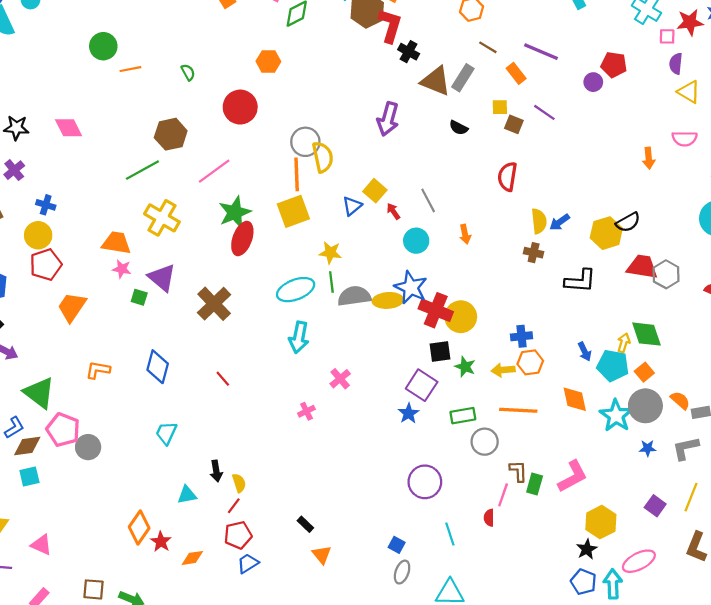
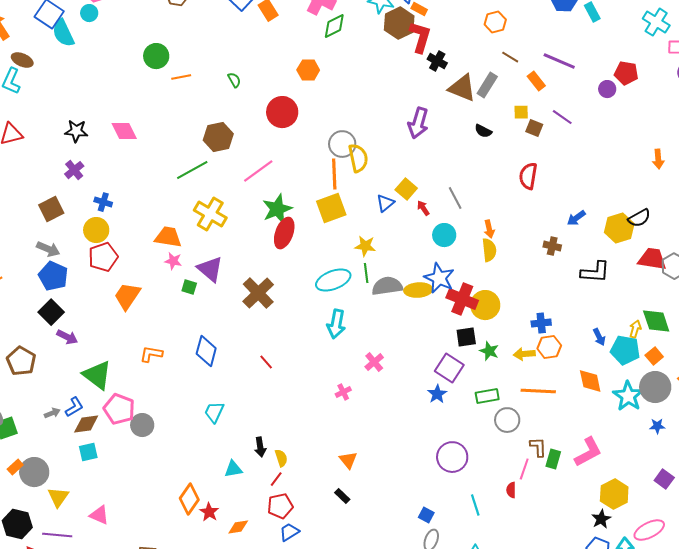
yellow semicircle: (539, 221) -> (489, 250), moved
orange triangle: (322, 555) -> (348, 460), moved

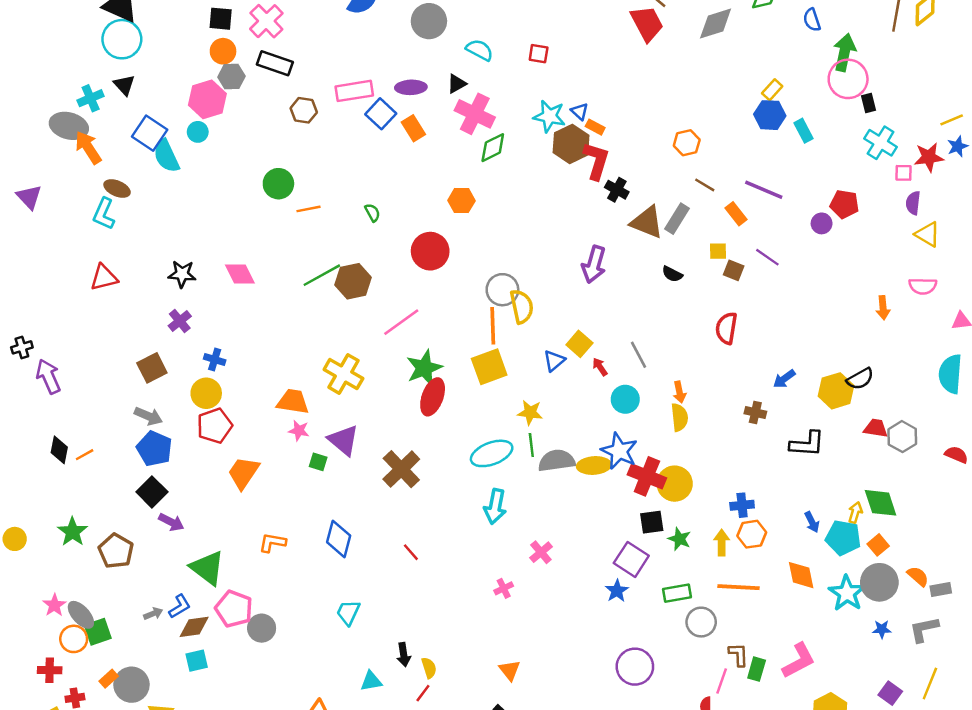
green line: (192, 170) -> (322, 275), moved
red trapezoid: (652, 259) -> (876, 428), size x0.7
yellow arrow: (524, 354) -> (722, 543), turned 95

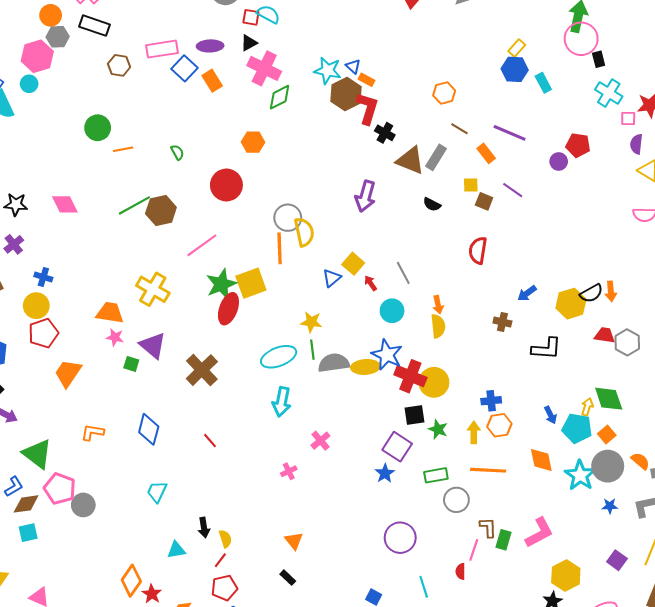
red square: (539, 54) -> (251, 17), moved
orange arrow: (883, 308) -> (611, 291), moved
yellow square: (489, 367) -> (251, 283), moved

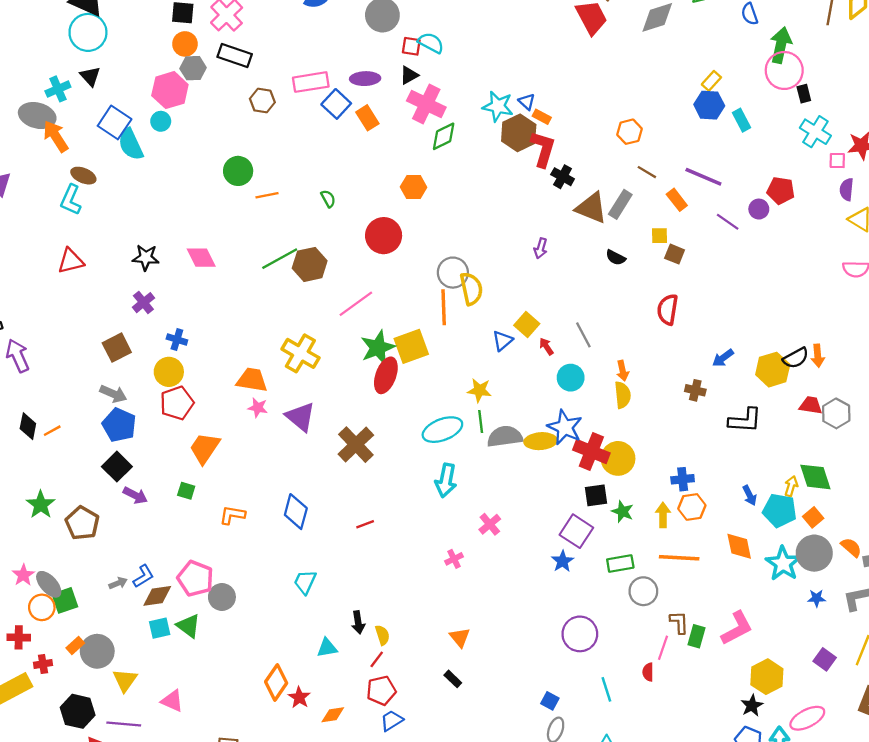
purple line: (513, 190) -> (728, 222), moved
purple arrow: (365, 196) -> (541, 248), size x0.6
green square: (131, 364) -> (186, 491), moved
red line: (210, 441) -> (365, 524), turned -70
green triangle: (37, 454) -> (188, 626), moved, size x0.7

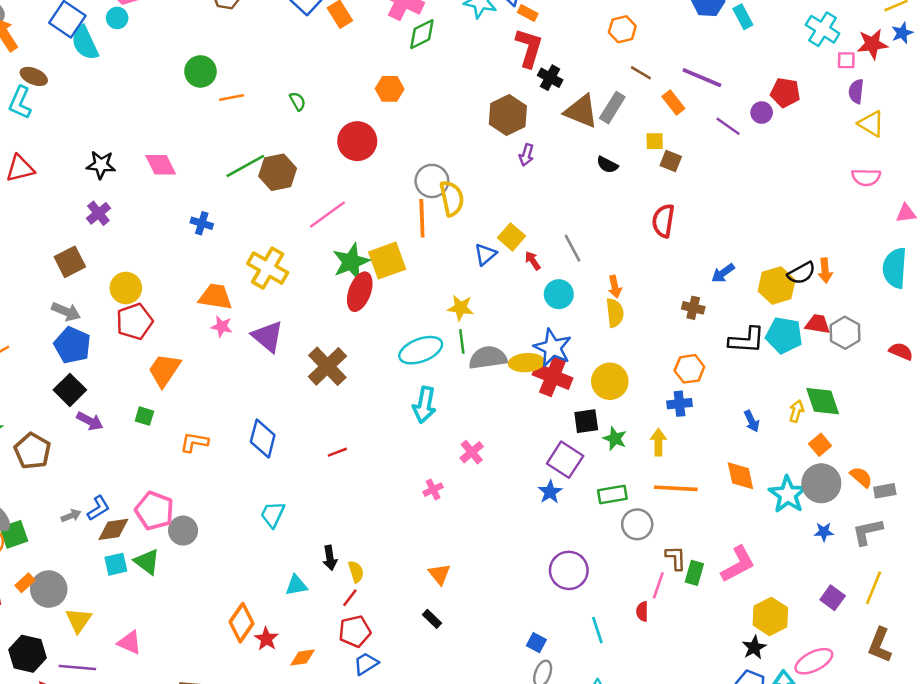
brown hexagon: (519, 133) -> (508, 115), moved
blue cross: (177, 340) -> (202, 223), moved
red cross: (591, 452) -> (553, 376), moved
orange hexagon: (692, 507) -> (689, 369), moved
cyan pentagon: (780, 510) -> (784, 335), moved

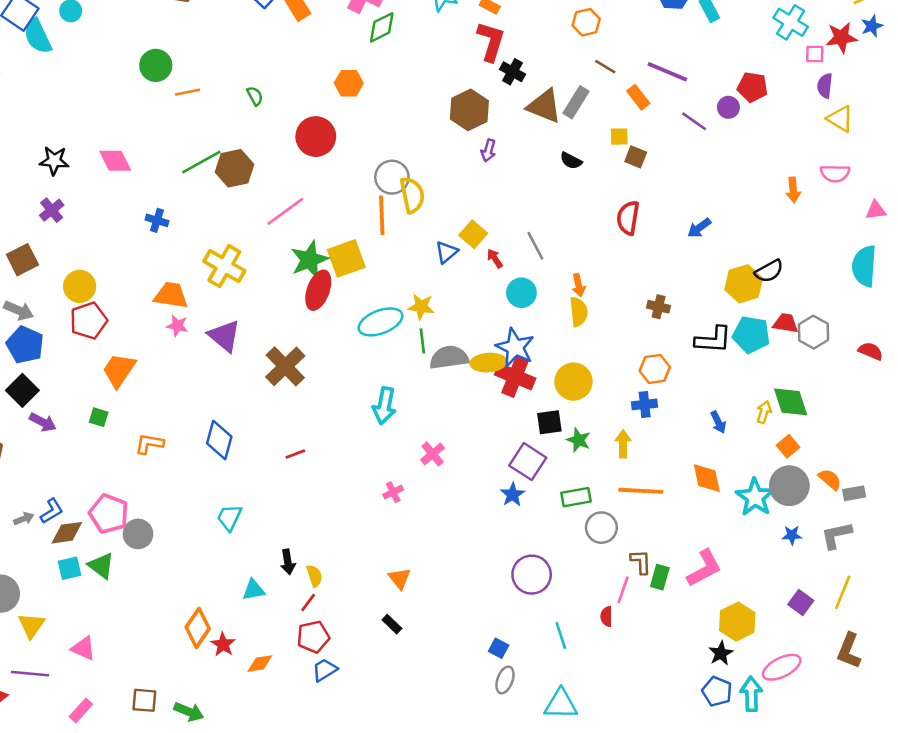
orange arrow: (825, 271) -> (793, 190), moved
blue arrow: (723, 273) -> (699, 228), moved
cyan ellipse: (421, 350) -> (380, 322), moved

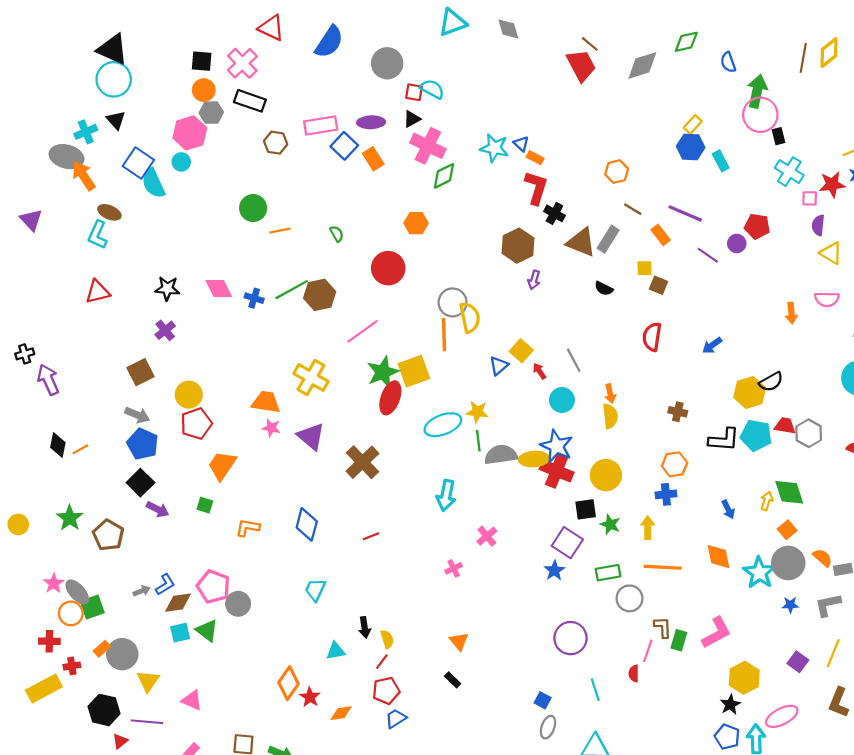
blue cross: (157, 220) -> (254, 298), moved

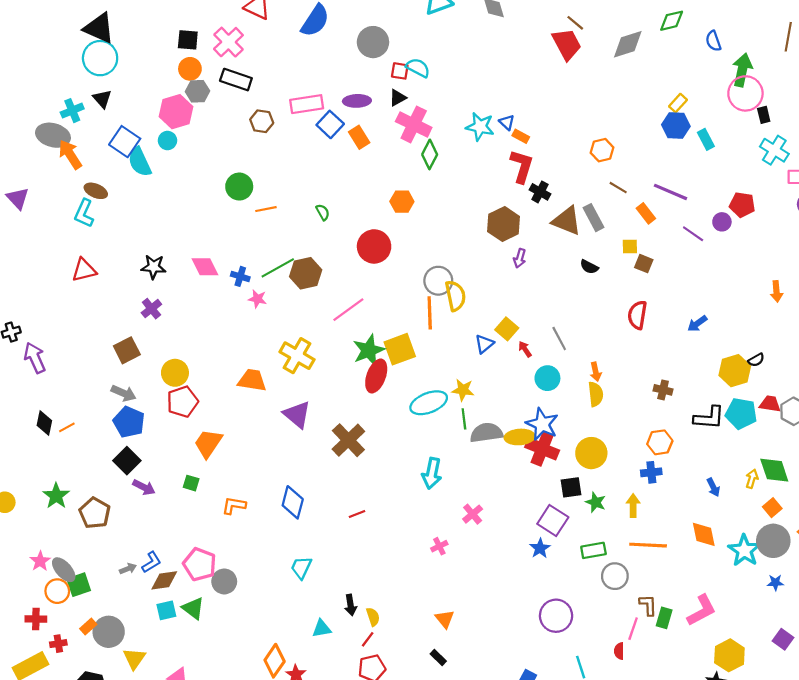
green diamond: (444, 176) -> (430, 154), turned -36
gray rectangle: (608, 239) -> (593, 218), turned -60
black semicircle: (771, 382) -> (756, 360), size x0.7
pink star: (271, 428) -> (257, 299), moved

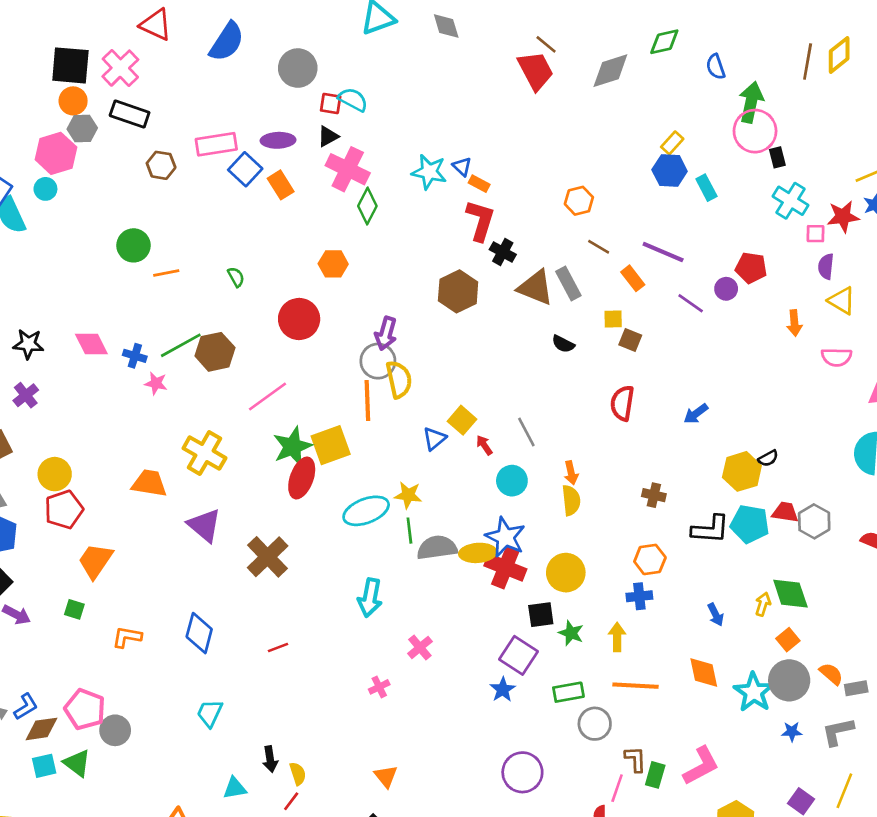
black square: (188, 40) -> (70, 65), size x1.5
purple arrow: (520, 258) -> (386, 333), moved, size x1.4
orange arrow: (776, 291) -> (794, 323), moved

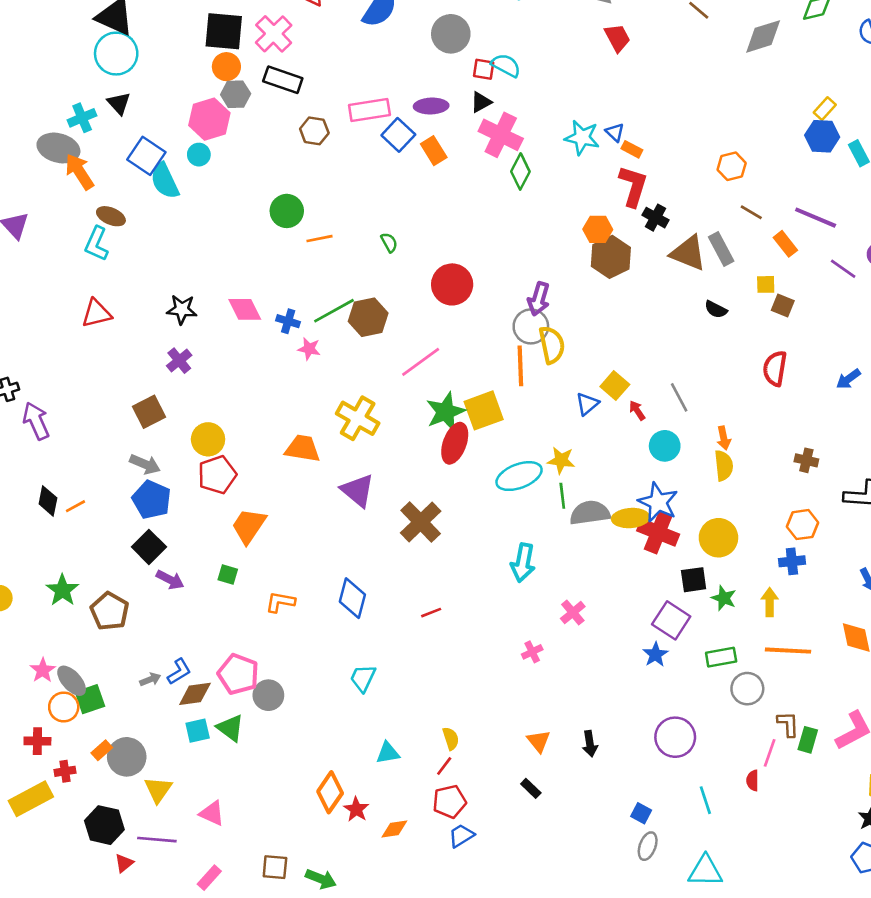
red trapezoid: (536, 71) -> (617, 38), moved, size x0.7
orange hexagon: (333, 264) -> (598, 229), moved
black arrow: (270, 759) -> (590, 744), moved

